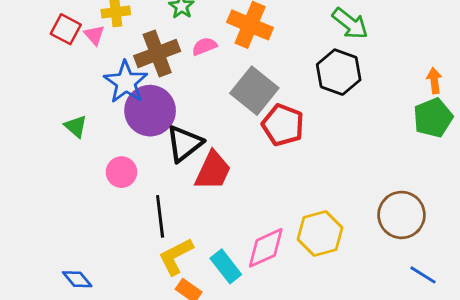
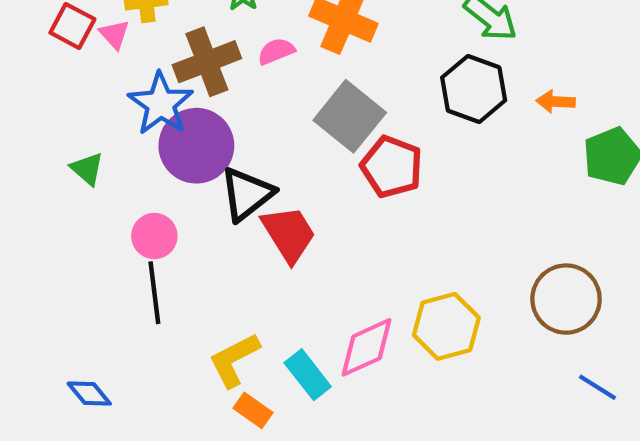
orange arrow: (434, 81) -> (556, 102), moved, turned -80
red trapezoid: (213, 171) -> (289, 234), turned -57
black line: (160, 216) -> (154, 293), moved

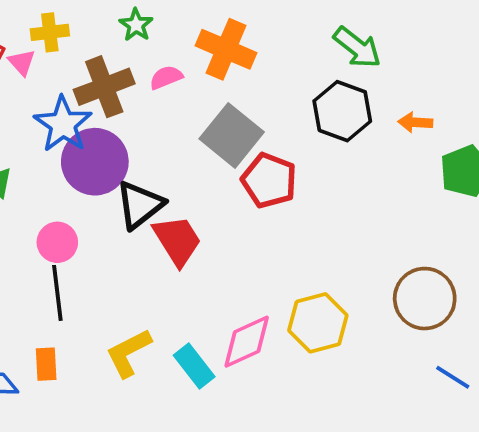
orange rectangle: (253, 410) -> (46, 364), moved, turned 52

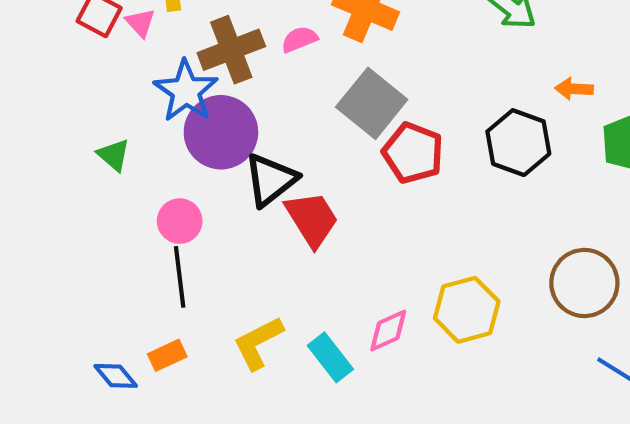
black hexagon: (342, 111) -> (518, 143), moved
pink diamond: (247, 342) -> (388, 330), size x0.7
orange rectangle: (46, 364) -> (167, 355), turned 68

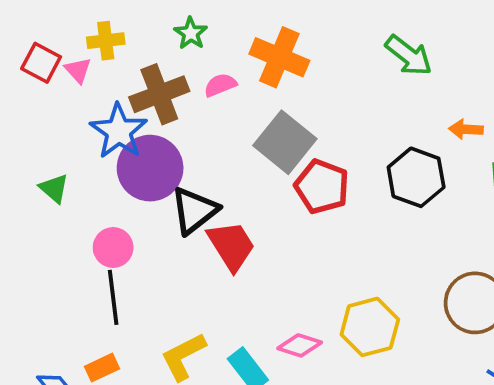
pink diamond: (388, 330) -> (300, 345), turned 42

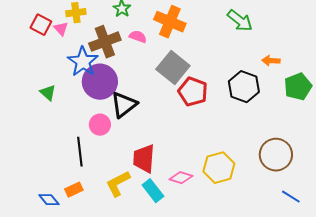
pink semicircle: (220, 85) -> (138, 37), turned 42
red trapezoid: (231, 246) -> (144, 159), moved, turned -144
pink circle: (113, 248) -> (100, 125), moved

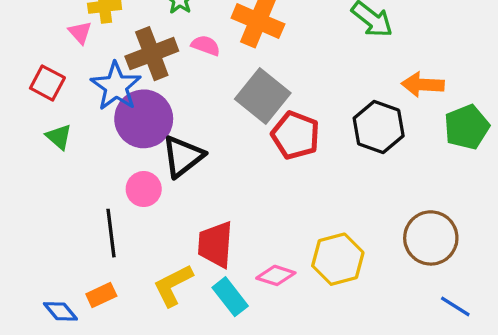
red square: (41, 25) -> (47, 83), moved
orange arrow: (271, 61) -> (423, 85), size x1.4

